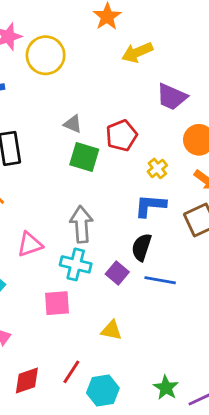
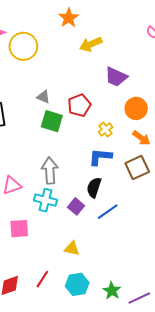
blue line: (160, 280) -> (108, 212), turned -45
pink square: (57, 303) -> (19, 229), moved
cyan hexagon: (103, 391) -> (77, 284), moved

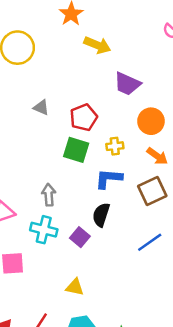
yellow arrow: (91, 44) -> (97, 45), turned -135
green square: (52, 121) -> (76, 150), moved
yellow cross: (106, 130) -> (115, 146), turned 32
gray arrow: (50, 171) -> (49, 195), size x0.7
blue line: (108, 212) -> (150, 242), moved

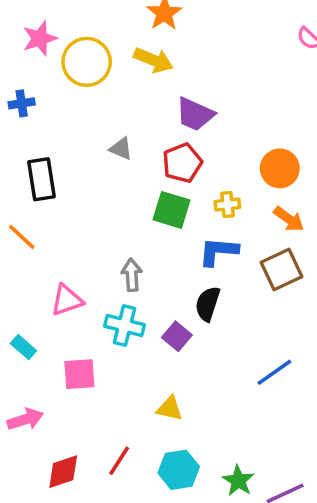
yellow arrow: (97, 45) -> (153, 60), moved
purple trapezoid: (127, 84) -> (195, 114), moved
blue line: (150, 242) -> (274, 372), moved

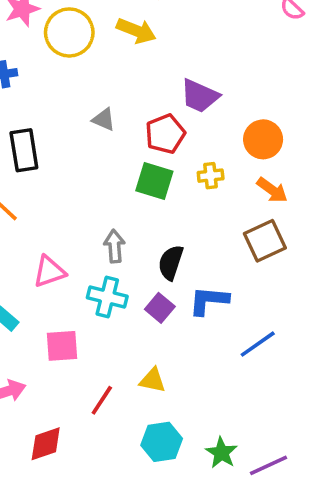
purple trapezoid: (195, 114) -> (200, 96), moved
blue L-shape: (218, 251) -> (209, 301), moved
black semicircle: (208, 304) -> (171, 263), moved
red line: (119, 461) -> (102, 400), moved

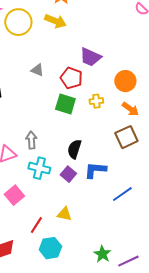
red pentagon: (165, 134) -> (71, 78), turned -30
gray arrow: (115, 246) -> (31, 140), moved
pink square: (62, 346) -> (14, 195), turned -36
cyan hexagon: (162, 442) -> (50, 248), moved

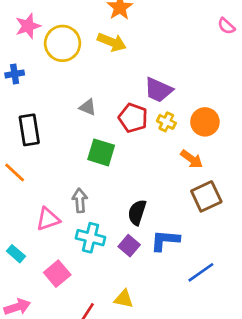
yellow cross: (96, 101) -> (166, 122), moved, turned 32
green square: (65, 104) -> (101, 152), moved
orange arrow: (130, 109) -> (192, 159), moved

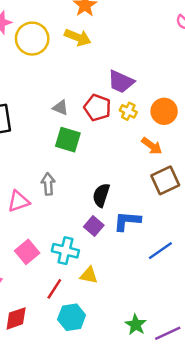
gray triangle: (88, 107) -> (60, 108), moved
cyan cross: (90, 238) -> (65, 251), moved

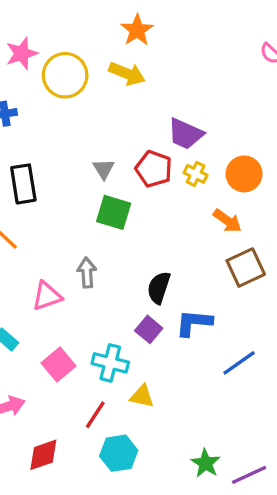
gray triangle: (60, 108) -> (104, 169), turned 35

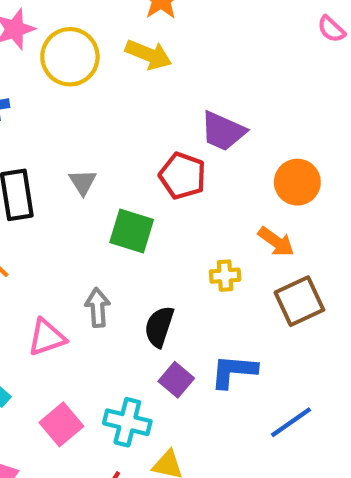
gray triangle: (104, 169) -> (83, 182), moved
yellow cross: (196, 174) -> (225, 276), moved, turned -30
black semicircle: (159, 288) -> (159, 327), moved

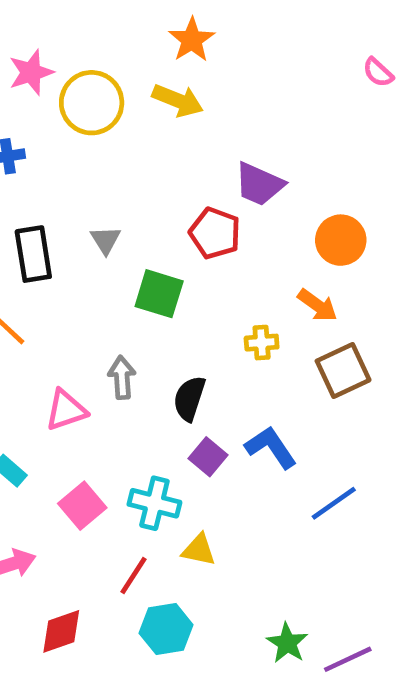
blue L-shape: (234, 371) -> (271, 447), turned 51

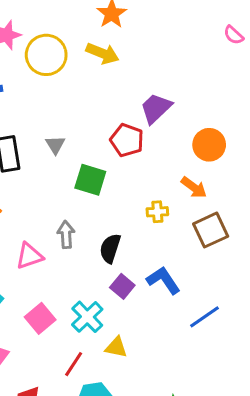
purple trapezoid: (259, 184) -> (156, 108), turned 112
cyan cross: (154, 503) -> (87, 317), turned 32

